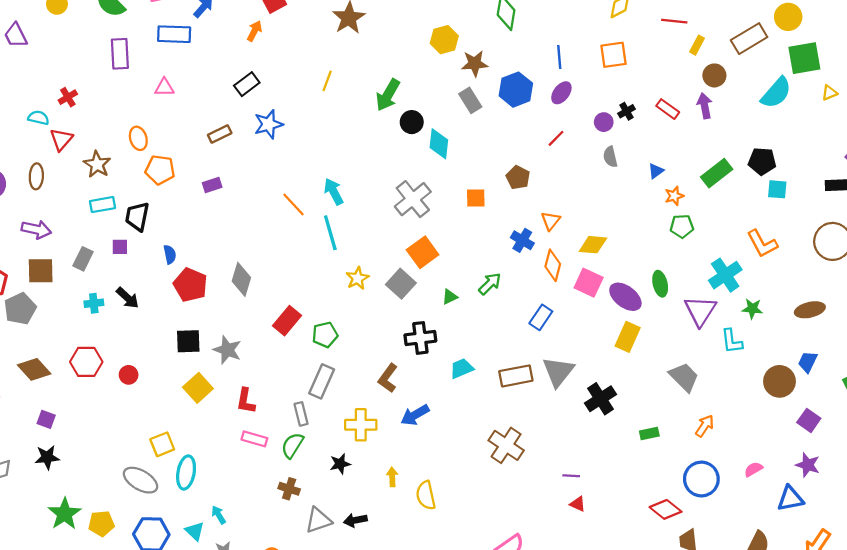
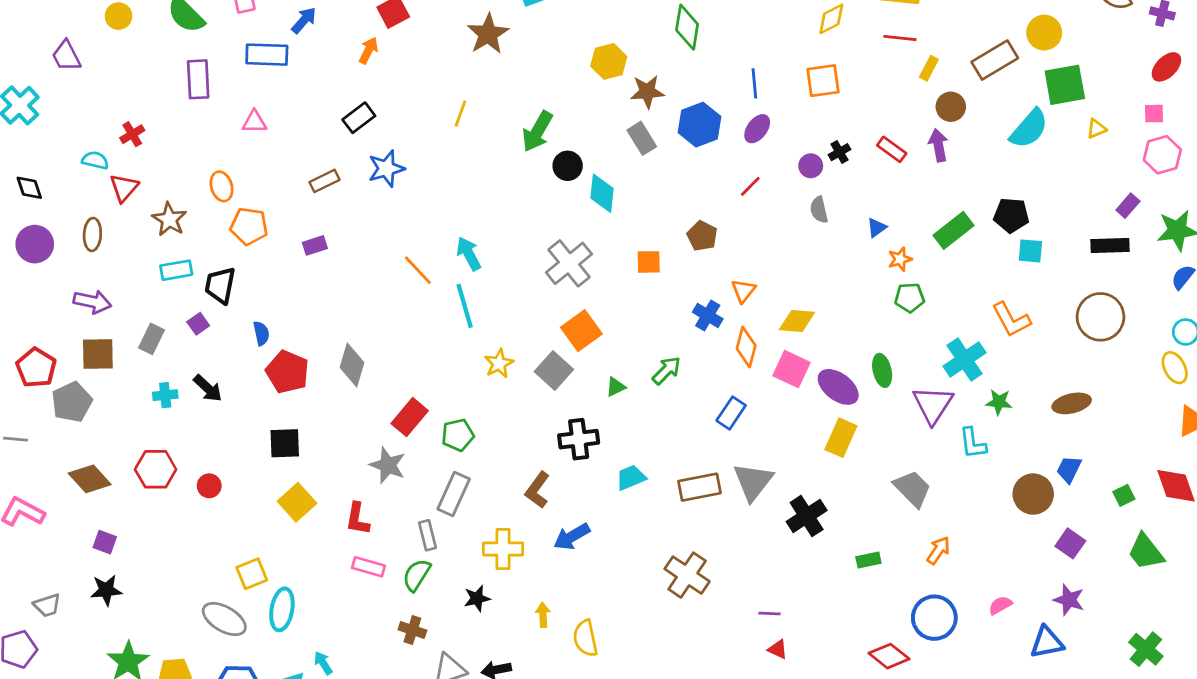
purple square: (120, 247) -> (198, 324), turned -35
gray star: (227, 350) -> (388, 465), moved

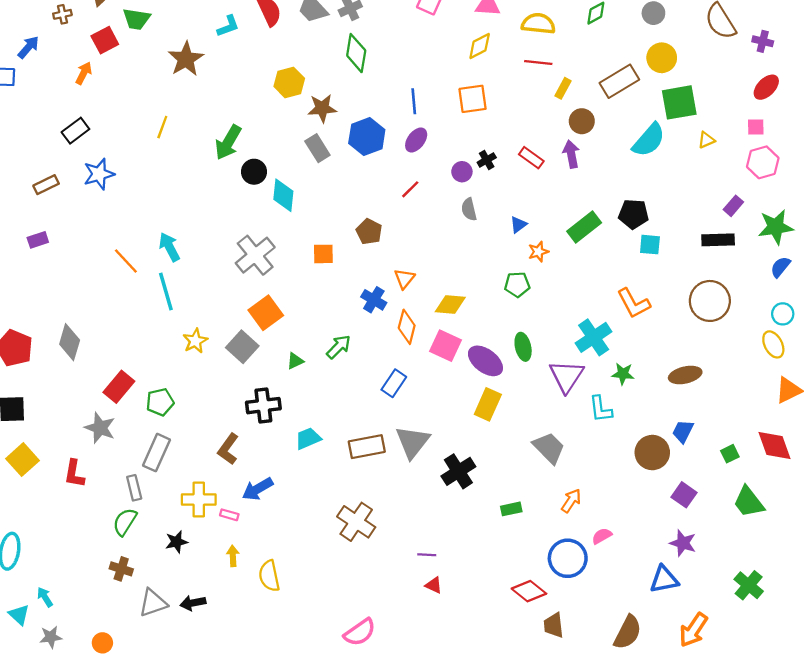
green pentagon: (910, 298) -> (517, 285), moved
pink rectangle: (368, 567) -> (229, 515), moved, size x0.7
pink semicircle: (1000, 605) -> (602, 536), moved

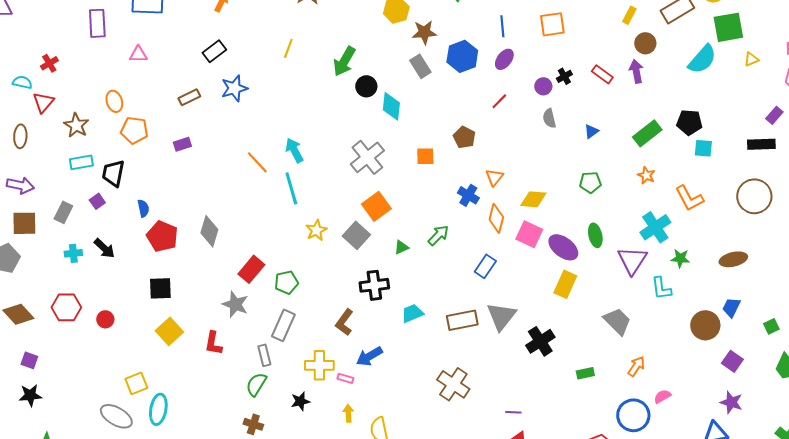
orange star: (538, 252) -> (646, 175), moved, turned -30

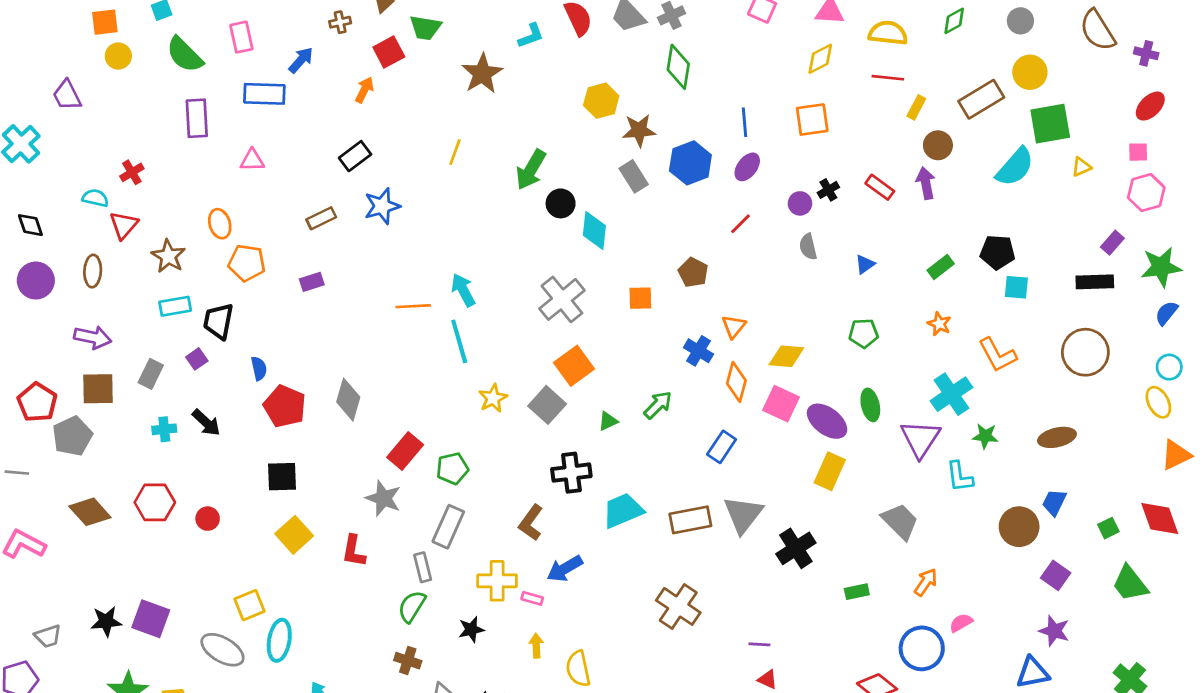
green rectangle: (647, 133) -> (941, 267), size x0.7
orange line: (257, 162) -> (413, 306), turned -50
cyan trapezoid: (412, 313) -> (623, 510), size x1.4
purple square: (29, 360) -> (151, 619), moved, size x1.6

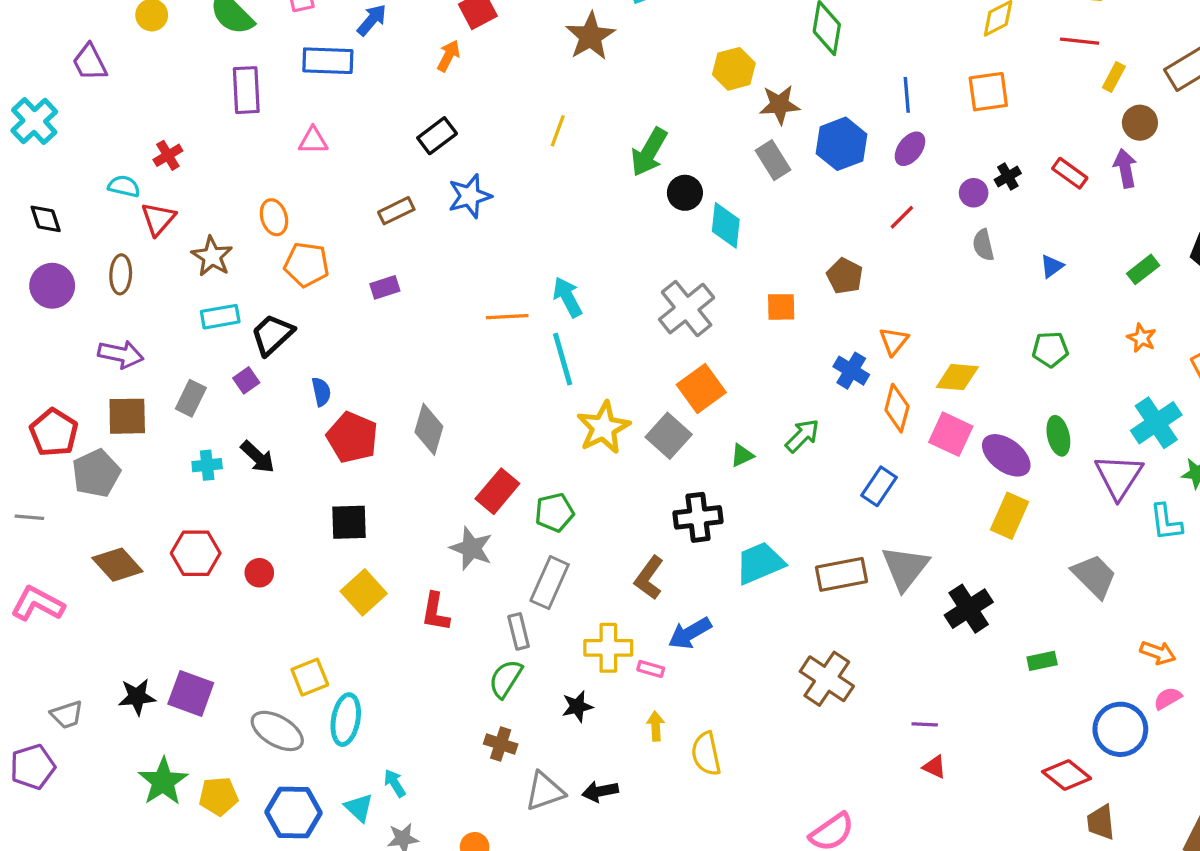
black trapezoid: (218, 321) -> (272, 335), turned 36
yellow star: (493, 398) -> (603, 428), size x1.5
orange arrow: (926, 582) -> (1158, 653), moved, turned 76

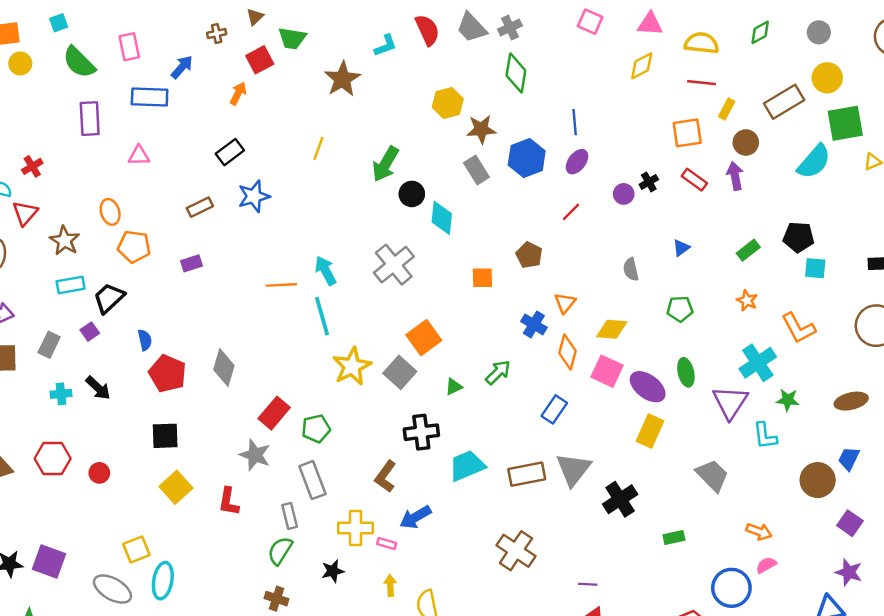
orange square: (988, 92) -> (687, 133), moved
gray semicircle: (983, 245) -> (631, 269), moved
gray cross: (687, 309) -> (394, 265), moved
gray rectangle: (550, 583) -> (312, 480), turned -45

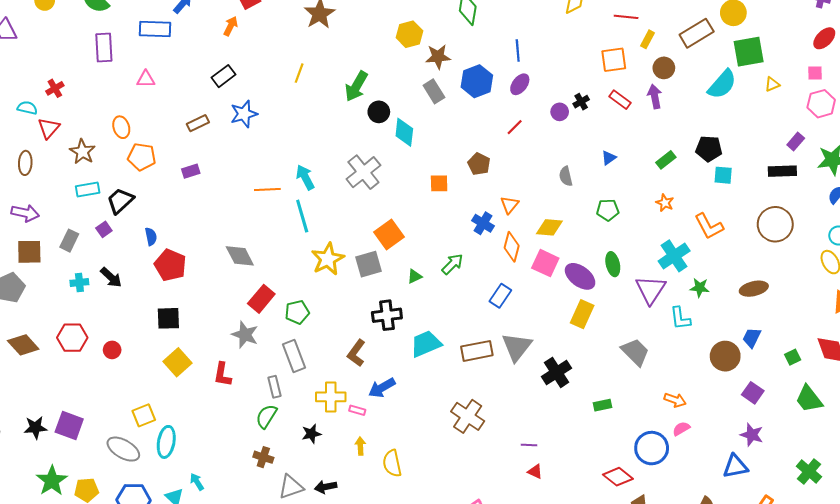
gray diamond: (224, 368) -> (240, 256), moved, turned -44
gray square: (400, 372) -> (369, 264), turned 32

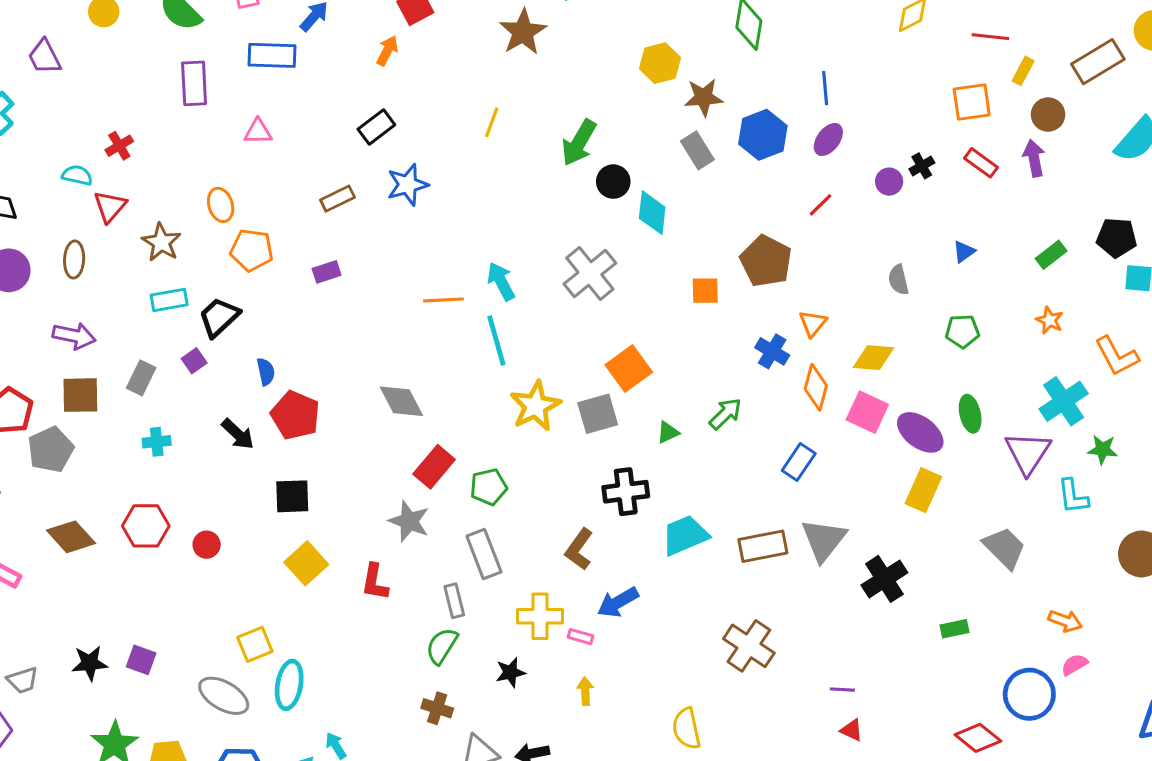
brown pentagon: (479, 164) -> (766, 261), size x1.5
black arrow: (111, 277) -> (238, 434), moved
purple square: (69, 426) -> (141, 660), size x0.7
yellow semicircle: (392, 463) -> (686, 728), moved

